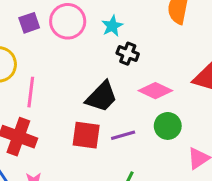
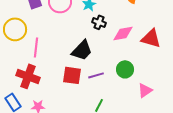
pink diamond: (155, 91) -> (123, 33), moved, turned -35

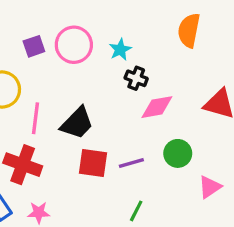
pink diamond: (123, 33) -> (157, 107), moved
black trapezoid: (82, 50) -> (77, 123), moved

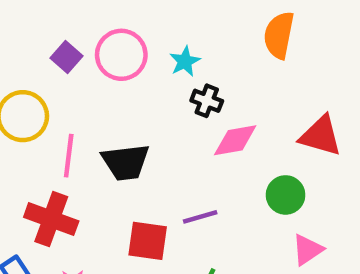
purple square: (34, 46) -> (67, 57), turned -30
black trapezoid: (77, 123) -> (126, 162), turned 39
green circle: (178, 153) -> (286, 195), moved
red square: (93, 163) -> (148, 241), moved

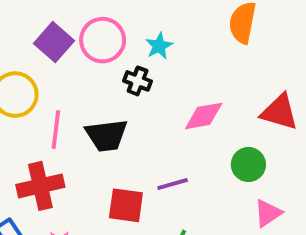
purple square: (67, 57) -> (54, 42), size x1.4
black cross: (207, 101) -> (138, 81), moved
red cross: (51, 219) -> (40, 186), turned -33

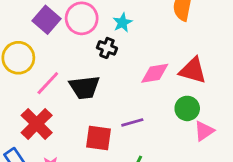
red triangle: (279, 112) -> (193, 70), moved
pink line: (56, 130) -> (48, 83), turned 36
red cross: (40, 186) -> (37, 124), turned -32
pink triangle: (268, 213) -> (204, 131), moved

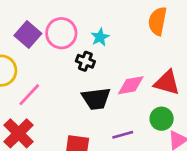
black trapezoid: (84, 87) -> (96, 99), moved
purple line: (132, 122) -> (123, 135), moved

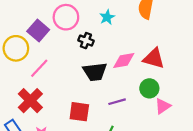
purple square: (28, 35) -> (38, 31), moved
cyan star: (100, 37) -> (107, 17), moved

